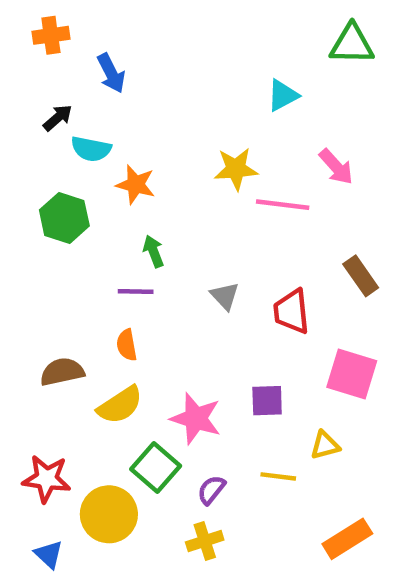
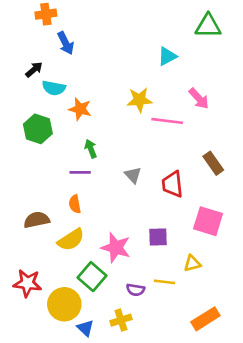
orange cross: (51, 35) -> (46, 14), moved
purple semicircle: (211, 490) -> (136, 290), moved, turned -120
blue triangle: (49, 554) -> (85, 328), moved

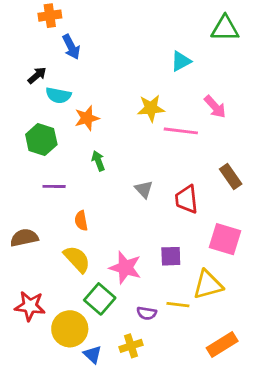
orange star: (80, 109) -> (87, 118), turned -30
purple line: (80, 172) -> (54, 186), moved
brown semicircle: (37, 220) -> (24, 238), moved
yellow semicircle: (71, 240) -> (77, 259), turned -100
yellow triangle: (192, 263) -> (208, 285), size x1.6

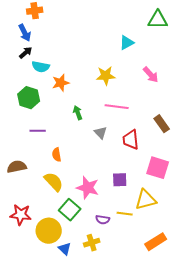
blue arrow: (71, 47) -> (25, 33), moved
pink line: (181, 131) -> (117, 107), moved
green arrow: (98, 161) -> (78, 113), moved

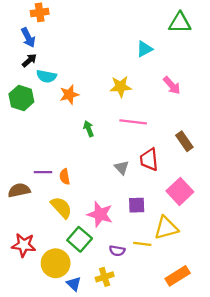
green hexagon: (29, 98) -> (21, 98), moved
purple line: (38, 131) -> (43, 172), moved
gray triangle: (101, 133) -> (122, 168), moved
pink square: (158, 168) -> (180, 191), turned 30

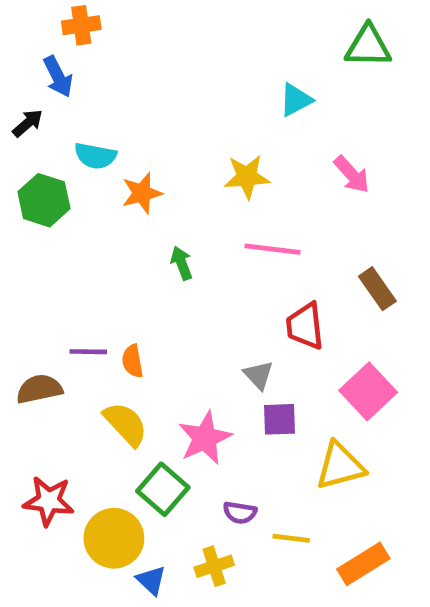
black arrow: (29, 60) -> (28, 123), moved
gray triangle: (122, 168) -> (258, 375), moved
pink star: (100, 214) -> (205, 438), turned 30
yellow line: (142, 244) -> (291, 538), moved

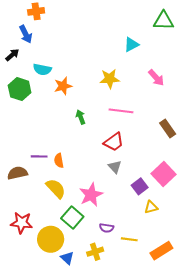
red trapezoid: (305, 326) -> (114, 142), moved, turned -120
purple square: (279, 419) -> (140, 186), moved, turned -35
yellow triangle: (340, 466) -> (151, 207), size x0.6

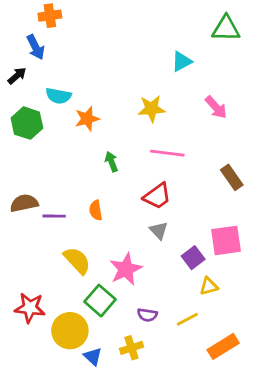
orange semicircle: (59, 161) -> (96, 210), moved
brown semicircle: (17, 173) -> (24, 203), moved
pink square: (163, 174) -> (226, 240), turned 35
yellow line: (129, 239) -> (187, 319), moved, turned -35

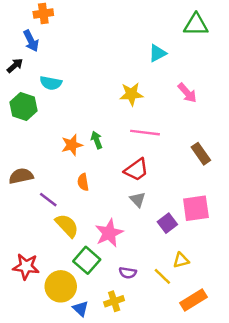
orange star: (87, 119) -> (72, 145), moved
purple line: (54, 216) -> (48, 200), moved, turned 36
yellow triangle: (209, 286) -> (181, 260), moved
yellow line: (187, 319) -> (162, 276), turned 72

